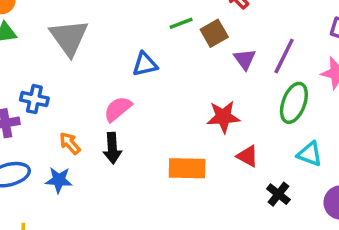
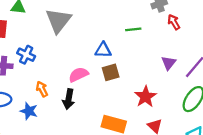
brown square: (214, 33) -> (111, 72), moved
red star: (223, 117) -> (145, 97), turned 30

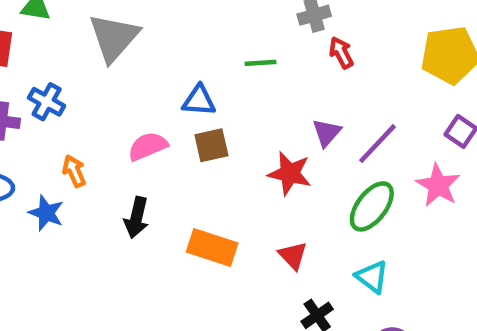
red star: (145, 97) -> (290, 173), moved, turned -30
black arrow: (69, 99) -> (136, 218), moved

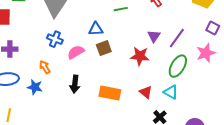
blue cross: (47, 102) -> (55, 39), moved
pink star: (438, 185) -> (206, 53), turned 30
cyan triangle: (372, 277) -> (171, 92), moved

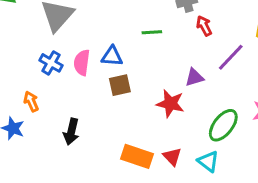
purple triangle: (154, 36) -> (194, 77), turned 32
purple line: (177, 38) -> (231, 57), moved
pink semicircle: (76, 52) -> (82, 63), moved, turned -60
orange rectangle: (110, 93) -> (137, 156), moved

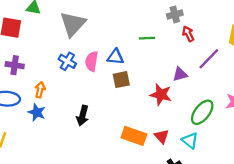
orange arrow: (31, 101) -> (40, 90), moved, turned 35

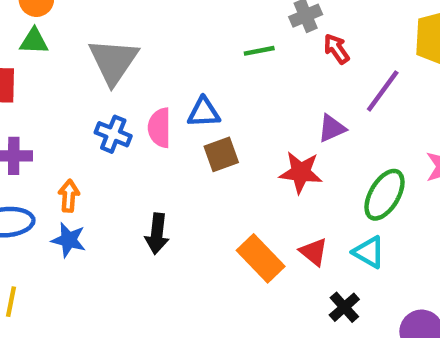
green line: (147, 38) -> (259, 51), moved
orange rectangle: (134, 136) -> (261, 258), turned 35

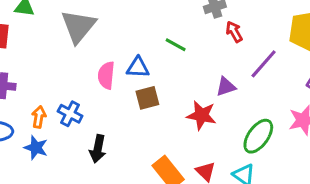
green line: (259, 51) -> (176, 45), moved, turned 35
blue cross: (113, 134) -> (70, 114), moved

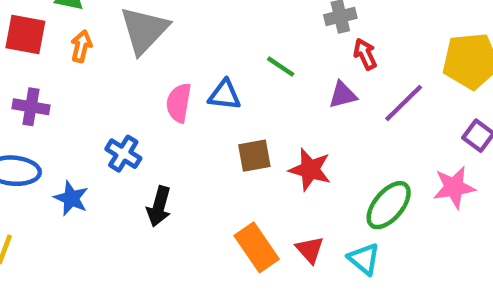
purple triangle: (226, 87) -> (343, 95), moved
brown square: (147, 98) -> (254, 156), moved
orange arrow: (39, 117) -> (81, 46), moved

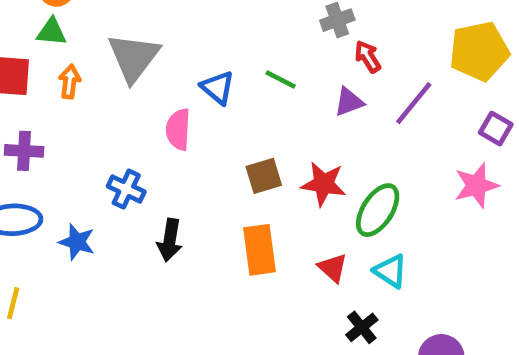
blue triangle: (225, 95) -> (218, 88), moved, turned 40
green ellipse: (389, 205) -> (378, 210), moved
orange rectangle: (257, 247) -> (260, 250), moved, turned 33

